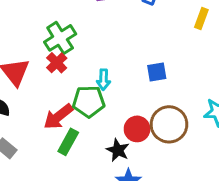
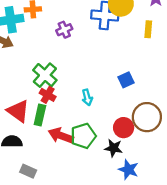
green pentagon: (89, 101) -> (83, 136), moved
red arrow: (58, 117) -> (61, 136), turned 75
green rectangle: (68, 142) -> (40, 115), moved

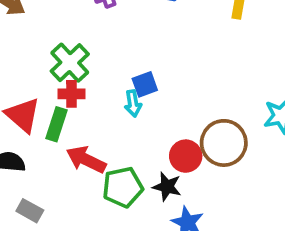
blue square: (126, 80) -> (145, 84), moved
red cross: (48, 95) -> (71, 94), turned -35
green pentagon: (83, 136) -> (123, 187), moved

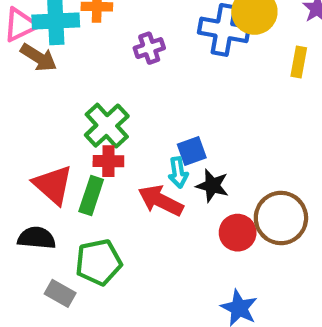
red arrow: (86, 160) -> (161, 201), moved
green pentagon: (123, 187) -> (99, 262), moved
black star: (167, 187) -> (212, 186), moved

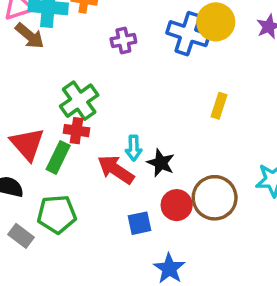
yellow rectangle: (299, 62) -> (219, 106), moved
blue square: (192, 151) -> (139, 223), moved

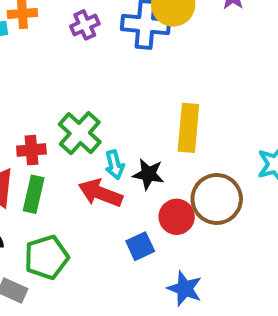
purple cross: (123, 41) -> (85, 25), moved
green cross: (79, 101) -> (80, 133), moved
yellow rectangle: (219, 106) -> (188, 128), moved, size x1.6
red cross: (76, 131) -> (31, 150), moved

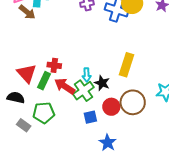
green cross: (80, 133) -> (83, 91), moved
red cross: (31, 150) -> (54, 65), moved
red arrow: (100, 193) -> (65, 86), moved

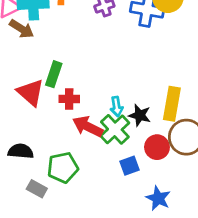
yellow rectangle: (127, 65) -> (172, 104), moved
red triangle: (27, 73) -> (31, 92), moved
green rectangle: (44, 81) -> (54, 74), moved

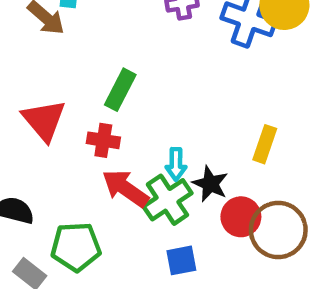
green rectangle: (54, 74) -> (120, 90), moved
yellow rectangle: (172, 104) -> (265, 144), moved, size x0.7
red circle: (157, 147) -> (241, 217), moved

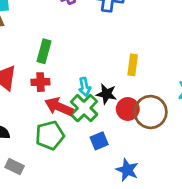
green pentagon: (76, 247) -> (50, 135), moved

